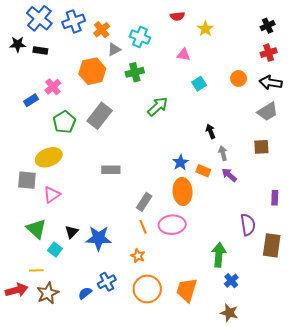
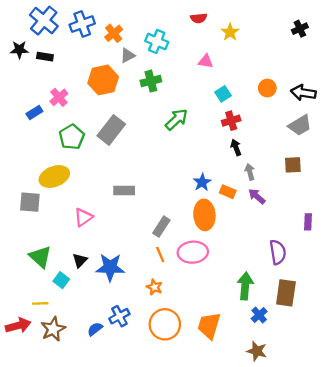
red cross: (269, 53) -> (231, 121), moved
pink triangle: (52, 195) -> (83, 217), moved
brown rectangle: (272, 245) -> (286, 293), moved

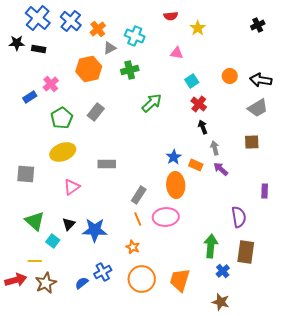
blue cross: (82, 24) -> (71, 21), turned -30
red cross: (231, 121) -> (199, 104), turned -35
gray rectangle: (111, 130) -> (96, 112), size x0.7
yellow ellipse: (54, 177) -> (63, 152), moved

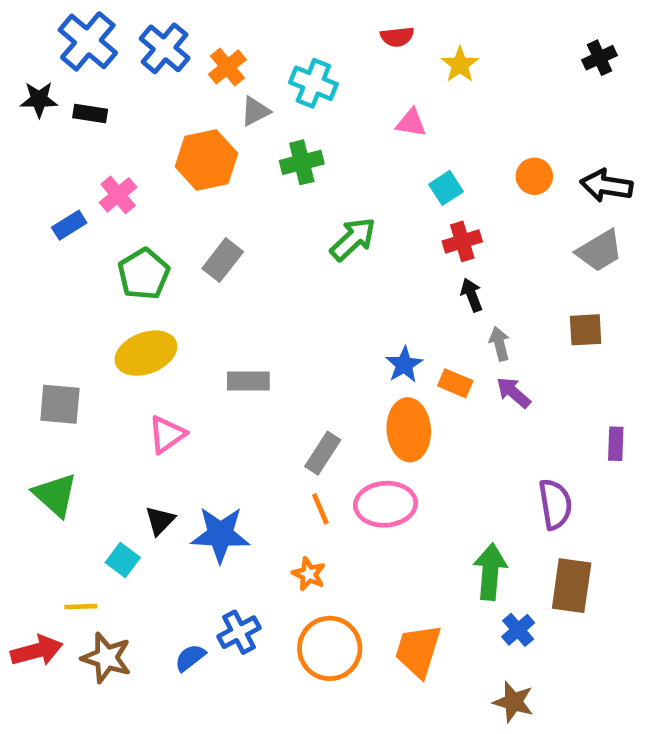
red cross: (199, 104) -> (462, 241), turned 35
green triangle: (35, 221) -> (55, 495), moved
brown star: (46, 283) -> (106, 658), turned -30

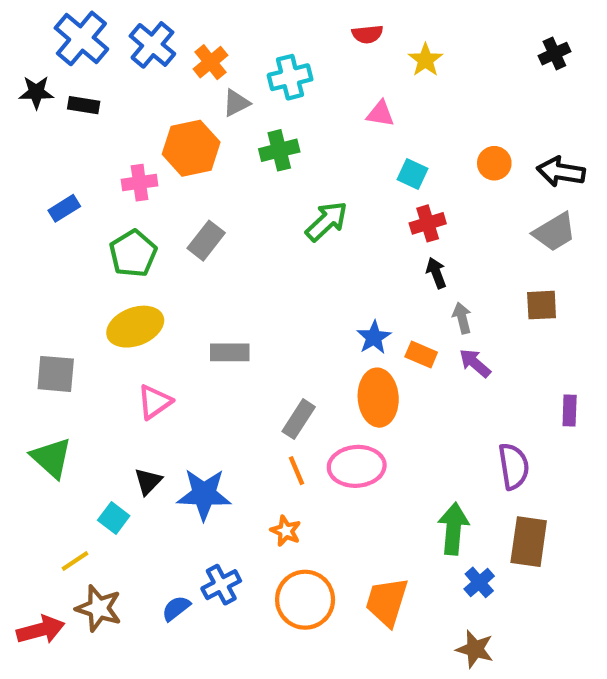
cyan cross: (313, 83) -> (290, 77), turned -36
cyan square: (446, 188) -> (413, 174), turned -32
pink cross: (118, 195) -> (140, 183), moved, turned 32
yellow line: (81, 607) -> (75, 561), turned -32
red arrow: (37, 651) -> (41, 630), moved

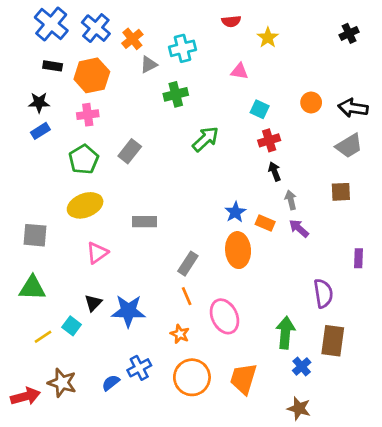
black star: (36, 92) -> (39, 102), moved
orange hexagon: (191, 148) -> (92, 75), moved
green triangle: (51, 458) -> (32, 288), turned -40
pink ellipse: (357, 466) -> (224, 316), moved, turned 68
yellow line: (75, 561) -> (43, 337), moved

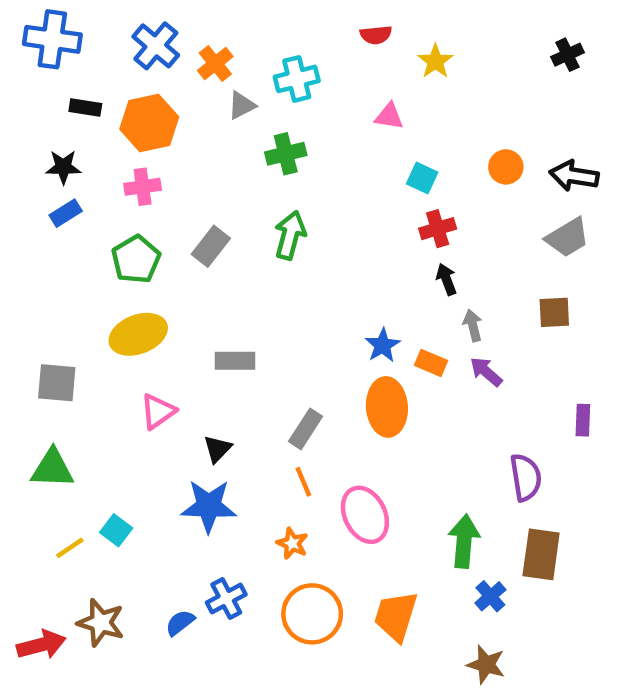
blue cross: (51, 24) -> (52, 39), moved, turned -32
green arrow: (206, 139) -> (290, 235), moved, turned -32
black triangle: (93, 303) -> (217, 449), moved

